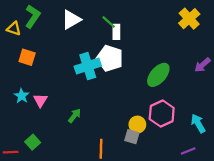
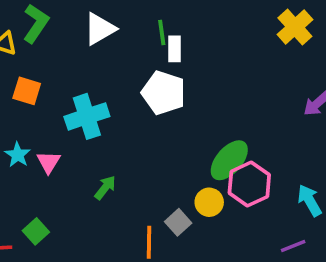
green line: (109, 22) -> (162, 33), turned 40
cyan cross: (88, 66) -> (87, 116), moved
green ellipse: (158, 75) -> (229, 160), moved
gray square: (132, 137) -> (178, 222), moved, turned 32

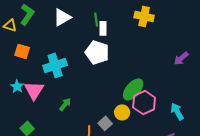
yellow cross: (295, 27) -> (144, 16), moved, turned -36
pink triangle: (49, 162) -> (34, 90), size x1.5

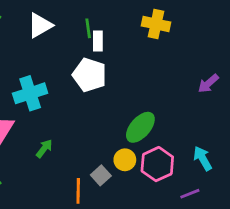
pink hexagon: (144, 102) -> (157, 164), moved

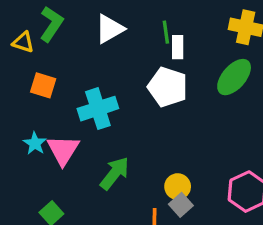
green ellipse: (140, 127) -> (234, 77), moved
green arrow: (44, 148) -> (115, 173), size x1.5
yellow circle: (125, 160) -> (178, 187), moved

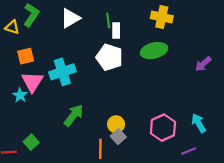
green ellipse: (234, 77) -> (154, 51), turned 35
orange square: (43, 85) -> (26, 56), turned -30
pink triangle: (63, 150) -> (32, 82), moved

